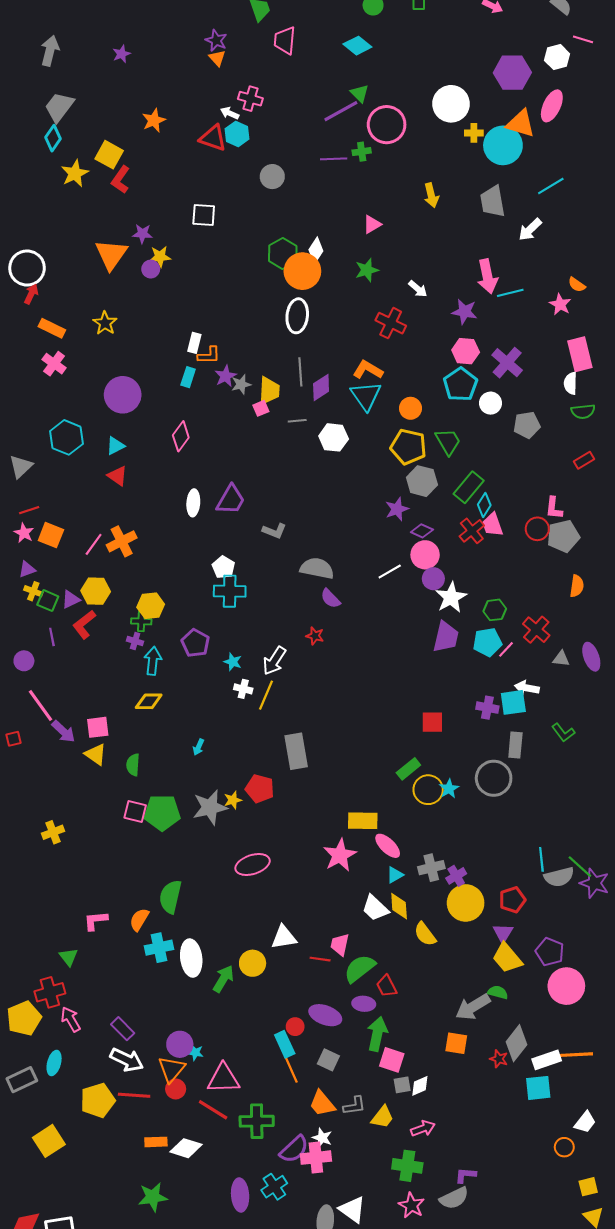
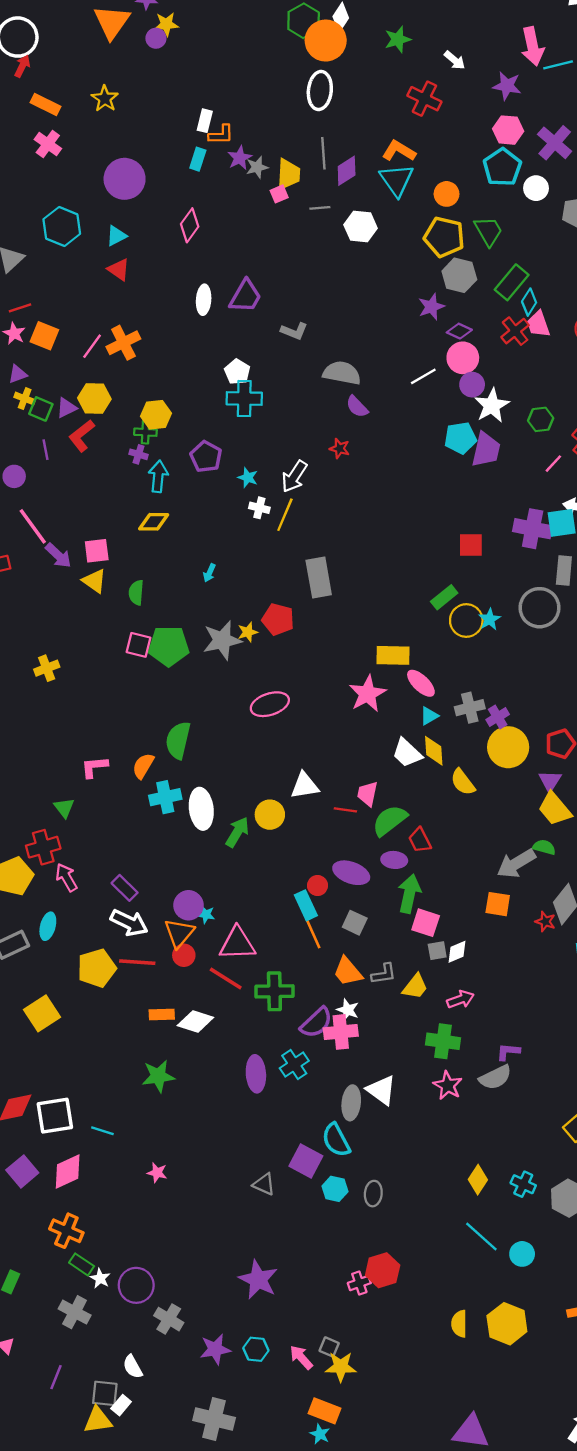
cyan pentagon: (487, 642) -> (460, 438), moved
purple cross: (487, 708) -> (533, 529), size x1.5

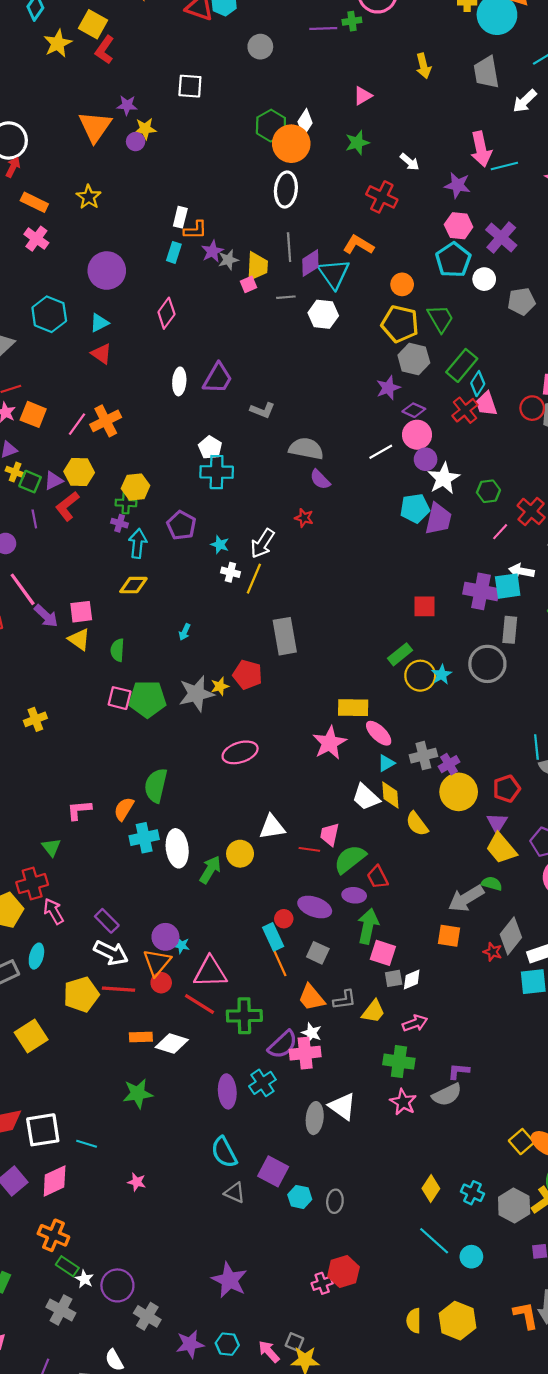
cyan triangle: (397, 180) -> (334, 274), moved
cyan semicircle: (336, 1140) -> (224, 1152), moved

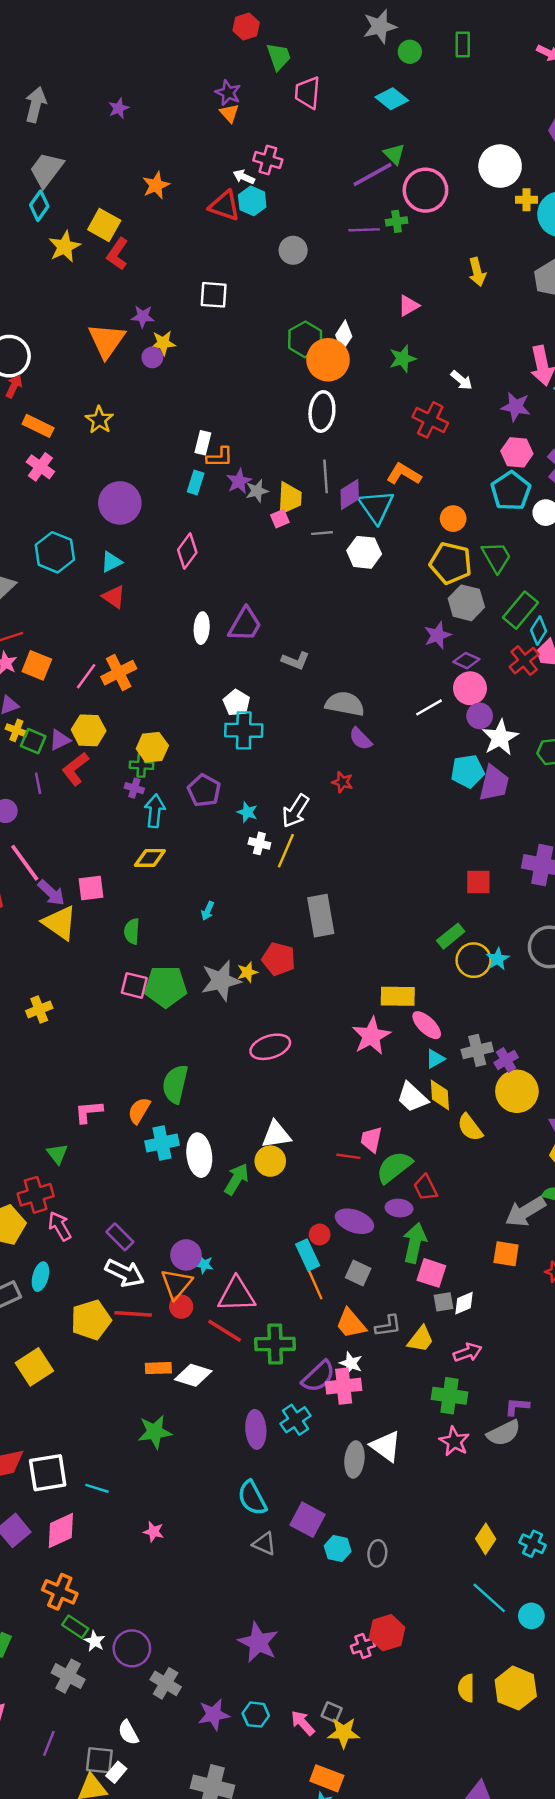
yellow triangle: (79, 639) -> (60, 923), moved, size x1.4
white triangle: (272, 827) -> (276, 1135), moved

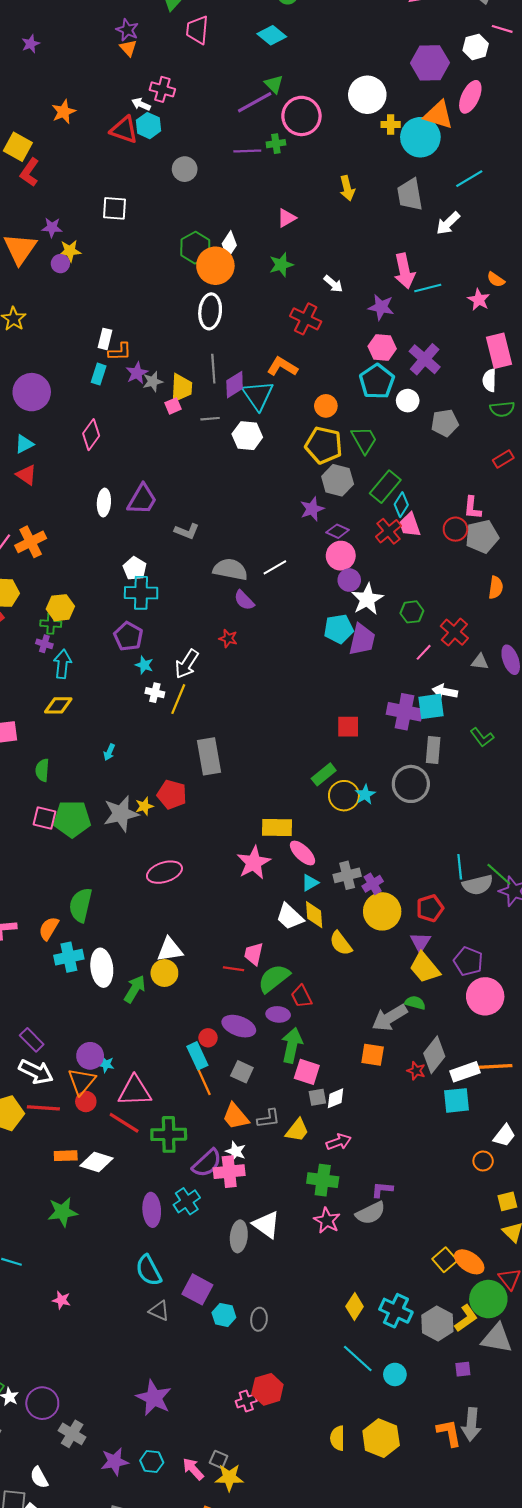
white line: (429, 707) -> (275, 567), moved
purple pentagon: (204, 791) -> (128, 636), moved
cyan cross: (533, 1544) -> (396, 1311), size x1.4

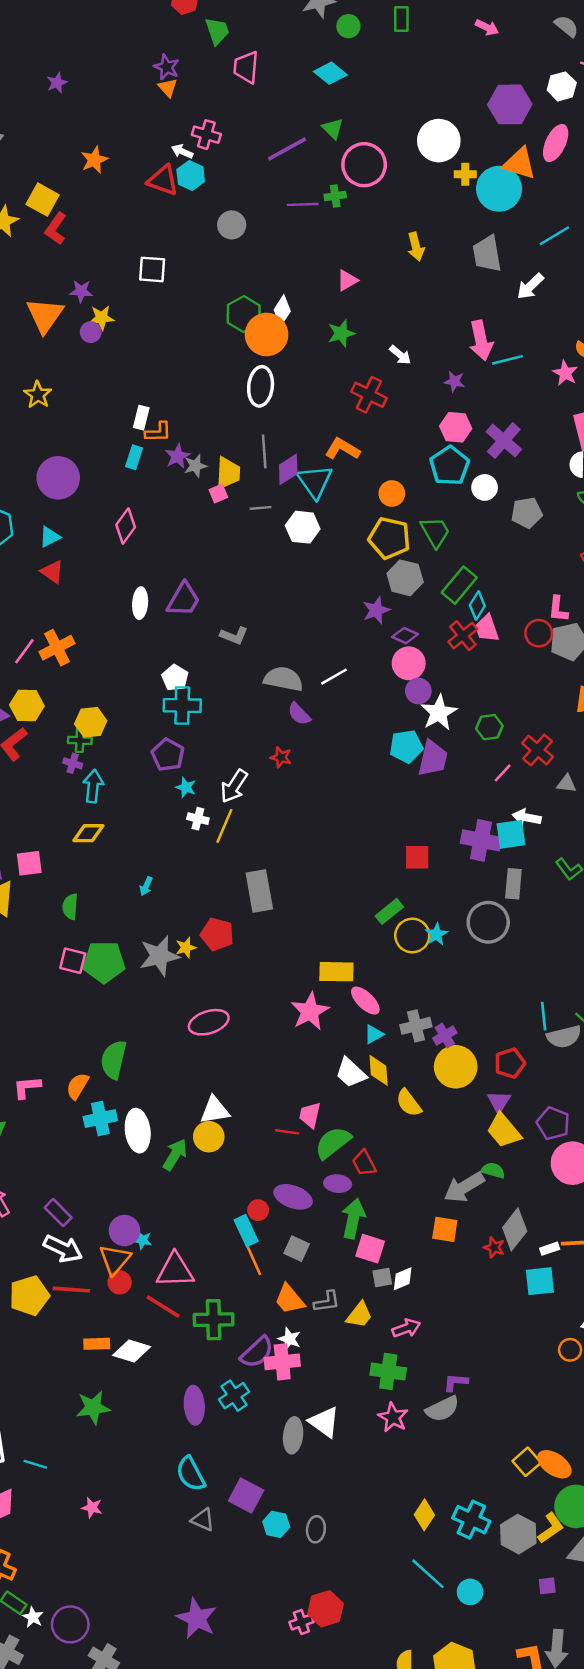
purple line: (255, 102) -> (287, 149), moved
purple star: (381, 307) -> (454, 381), size x0.7
white rectangle: (465, 1072) -> (550, 1249), size x0.6

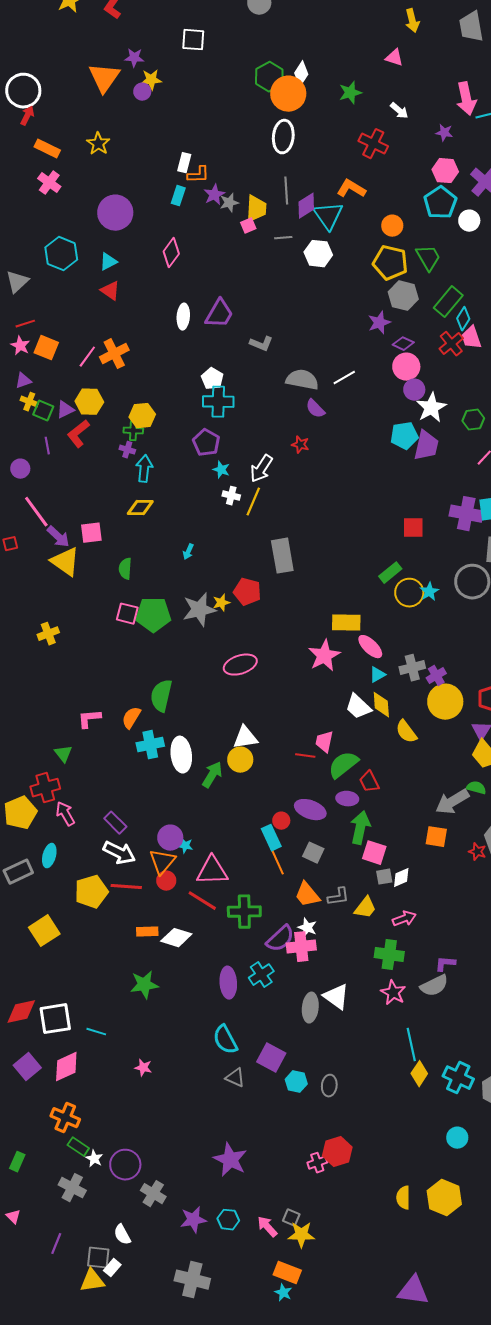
pink triangle: (347, 280) -> (394, 58), moved, turned 48
cyan line: (428, 1574) -> (411, 1045), moved, turned 36

